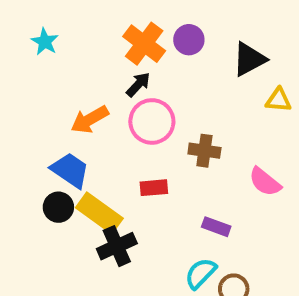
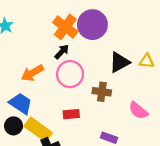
purple circle: (189, 40) -> (92, 25), size x1.6
black triangle: (249, 59) -> (120, 62), moved

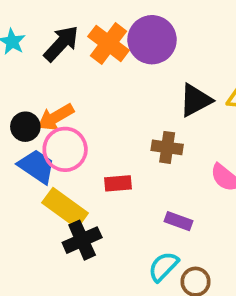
black arrow: (62, 52) -> (61, 43), moved, size x1.5
pink circle: (70, 74) -> (65, 149), moved
black circle: (14, 126) -> (25, 127), moved

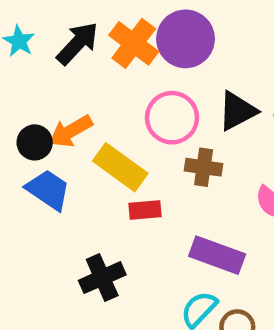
pink circle: (65, 149) -> (172, 118), moved
yellow rectangle: (65, 208) -> (120, 167), moved
purple rectangle: (178, 221) -> (217, 255), size x1.6

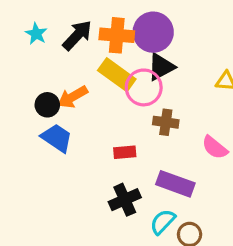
orange cross: (134, 43) -> (117, 35), turned -32
black triangle: (237, 111) -> (161, 67), moved
yellow rectangle: (120, 167) -> (117, 75), moved
black cross: (102, 278) -> (125, 200), moved

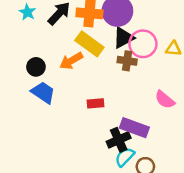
pink circle: (144, 87) -> (143, 44), moved
orange arrow: (73, 97) -> (71, 61), moved
brown cross: (166, 122) -> (127, 61), moved
black cross: (125, 200) -> (119, 140), moved

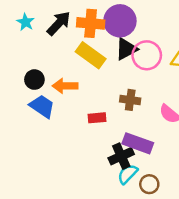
orange arrow: (71, 61) -> (65, 86), moved, turned 30
brown cross: (127, 61) -> (130, 100), moved

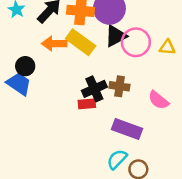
orange arrow: (65, 86) -> (54, 44), moved
blue trapezoid: (42, 106) -> (19, 84), moved
black cross: (121, 156) -> (94, 89), moved

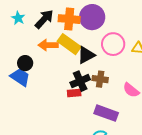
black triangle: (116, 36) -> (86, 55), moved

